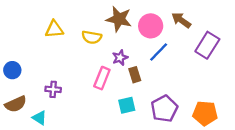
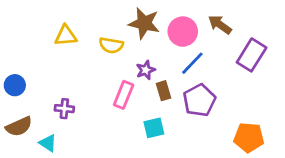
purple pentagon: (164, 109) -> (199, 100), moved

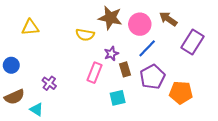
yellow triangle: (66, 36) -> (30, 27), moved
purple cross: (64, 109) -> (49, 83), turned 32
orange pentagon: (249, 138) -> (181, 93), moved

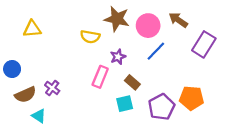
brown rectangle: (125, 69) -> (132, 82), moved, turned -32
purple pentagon: (152, 77) -> (161, 107), moved
brown semicircle: (14, 97) -> (25, 95), moved

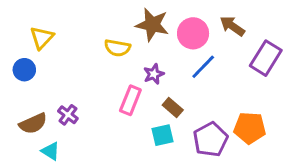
yellow triangle: (32, 29) -> (42, 38), turned -42
blue circle: (12, 69) -> (24, 70), moved

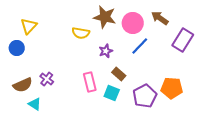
pink rectangle: (130, 100) -> (90, 82), moved, turned -36
cyan square: (162, 135) -> (112, 93), turned 35

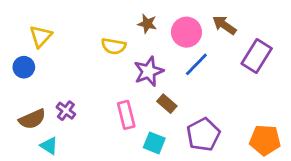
brown star: (105, 17) -> (147, 24), size x0.6
purple star: (106, 51) -> (149, 71), size x1.5
orange pentagon: (172, 88) -> (265, 140), moved
cyan square: (112, 93) -> (154, 143), moved

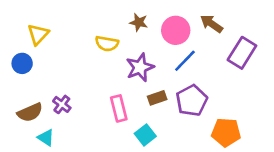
brown rectangle: (167, 104) -> (157, 98), turned -60
purple pentagon: (203, 134) -> (192, 100), moved
orange pentagon: (265, 140) -> (226, 132), moved
cyan square: (154, 143) -> (145, 135), turned 30

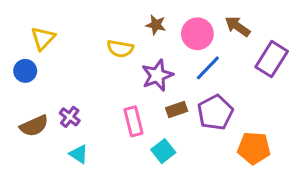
cyan triangle: (46, 138) -> (79, 154), moved

